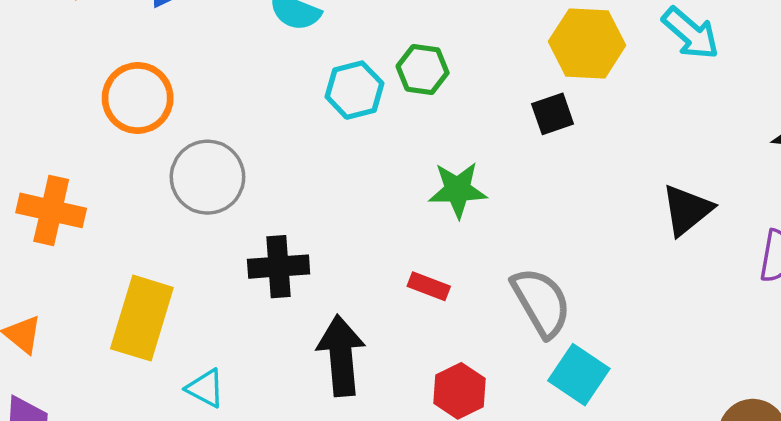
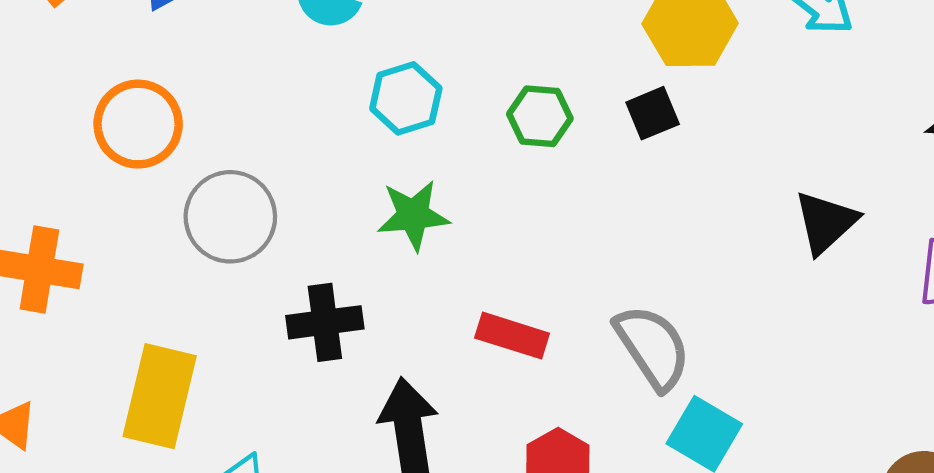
green hexagon: (423, 69) -> (540, 116), moved
green star: (458, 190) -> (413, 215), moved
red rectangle: (429, 286) -> (512, 336), size x1.4

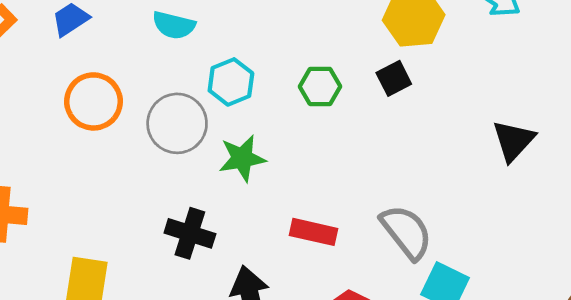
orange circle: (138, 124) -> (94, 101), moved
gray circle: (230, 217) -> (177, 123), moved
black cross: (325, 322) -> (190, 233), turned 30

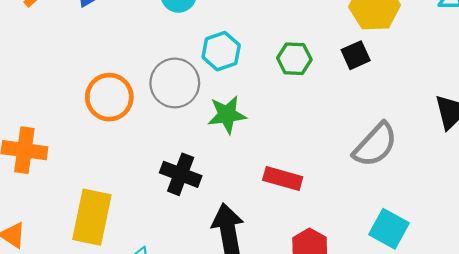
orange circle: (94, 101) -> (109, 97), moved
gray semicircle: (406, 232) -> (375, 145), moved, turned 78

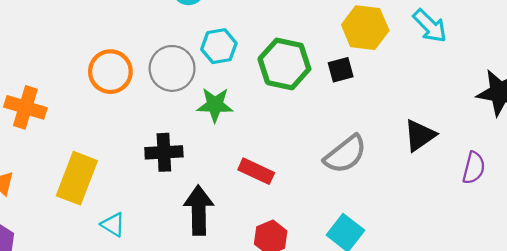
green hexagon: (294, 59) -> (284, 64), size x1.6
black cross: (181, 174) -> (164, 152), turned -33

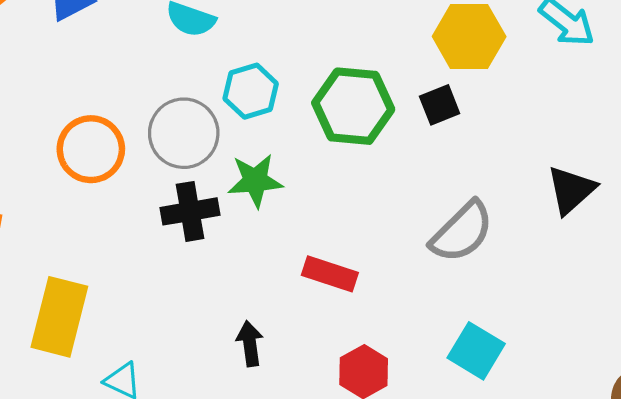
black cross: (164, 152) -> (190, 211), moved
black arrow: (199, 210) -> (250, 344), size x0.6

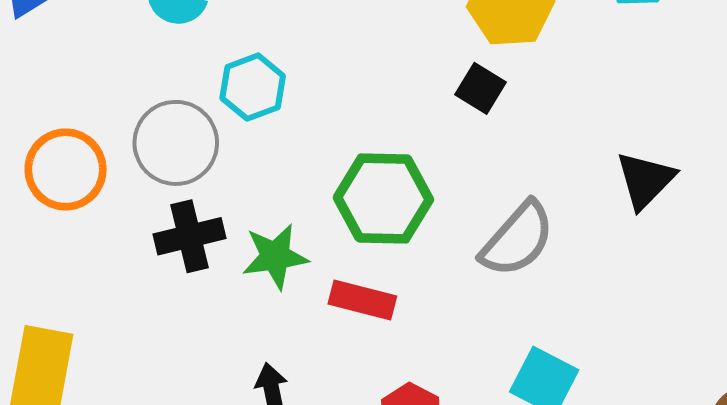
black square: (440, 105) -> (481, 88), turned -33
green hexagon: (353, 106) -> (383, 199), moved
green star: (255, 181) -> (275, 256), moved

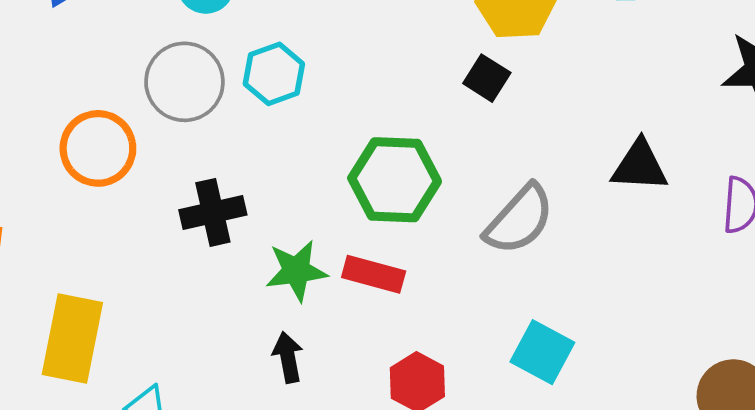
gray circle: (176, 143) -> (184, 82), moved
black triangle: (645, 180) -> (640, 166), turned 48
green star: (275, 256) -> (296, 271), moved

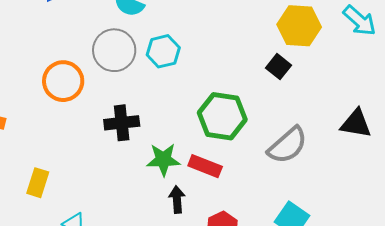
yellow rectangle: (72, 338) -> (38, 183), size x0.6
black arrow: (288, 357) -> (177, 199), moved

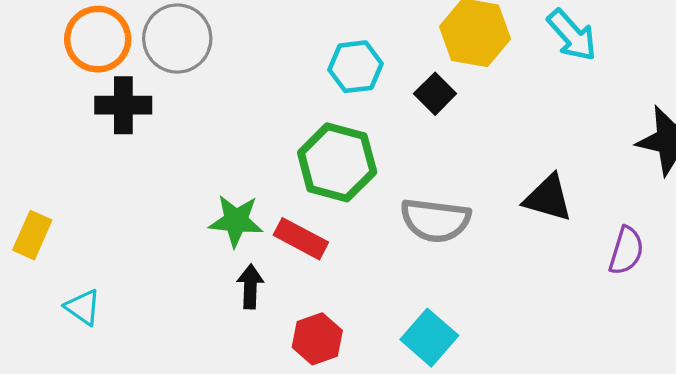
cyan hexagon: (163, 51) -> (356, 67), moved
orange circle: (63, 81) -> (98, 39), moved
black cross: (122, 123) -> (123, 105), moved
gray semicircle: (288, 145) -> (435, 220), turned 42

